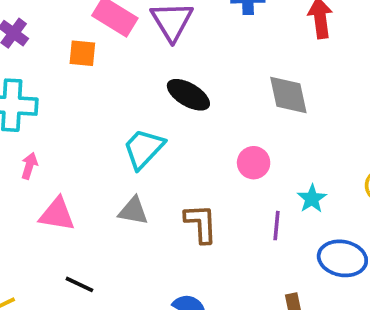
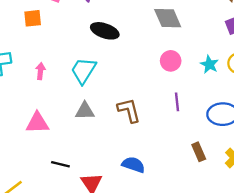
pink circle: (254, 163) -> (171, 61), moved
pink arrow: (29, 166) -> (40, 71), moved
cyan star: (312, 199) -> (209, 64), moved

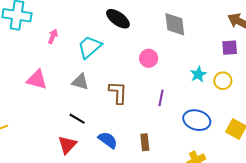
pink circle: (171, 61) -> (149, 58), moved
brown rectangle: (199, 152) -> (145, 142), moved
black line: (60, 164) -> (77, 119), moved

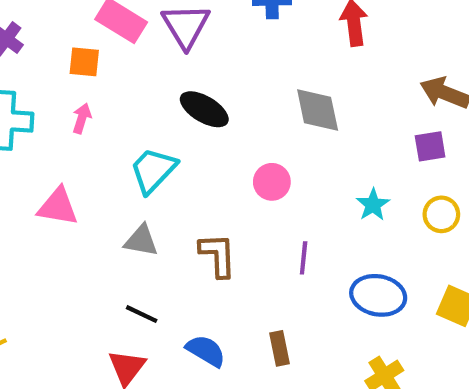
pink arrow: (53, 36) -> (82, 118), moved
pink triangle: (37, 80) -> (58, 207), moved
yellow circle: (223, 81) -> (441, 214), moved

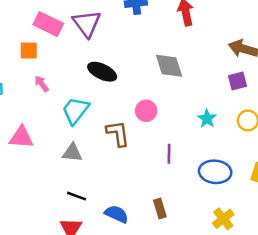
pink arrow: (82, 118) -> (42, 84), moved, turned -49
brown L-shape: (218, 255) -> (118, 133), moved

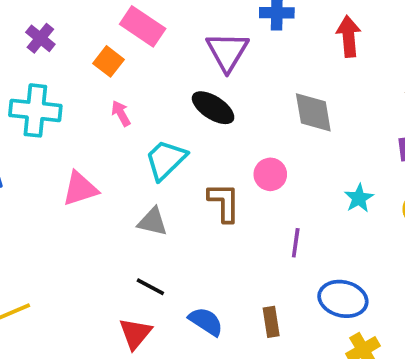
purple triangle: (87, 24) -> (227, 52), moved
orange square: (29, 50) -> (108, 61), turned 30
pink triangle: (21, 137) -> (80, 189), turned -30
blue ellipse: (215, 172) -> (343, 299), moved

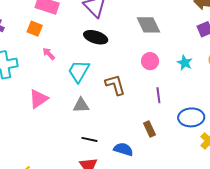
pink circle: (270, 174) -> (150, 61), moved
brown rectangle: (271, 322) -> (150, 129), moved

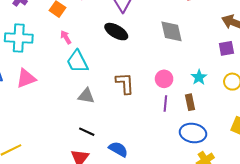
pink circle: (150, 61) -> (164, 79), moved
cyan trapezoid: (79, 71) -> (77, 62), moved, turned -70
pink triangle: (39, 99) -> (26, 78), moved
brown rectangle: (150, 129) -> (190, 102), moved

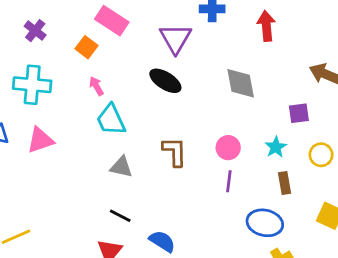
purple square: (226, 48) -> (299, 113), moved
brown rectangle: (190, 102) -> (284, 183), moved

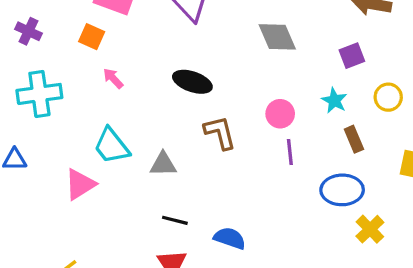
black ellipse: (165, 81) -> (192, 82), moved
cyan trapezoid: (111, 120) -> (112, 146), moved
pink triangle: (40, 140) -> (80, 184), moved

